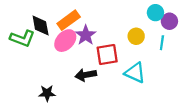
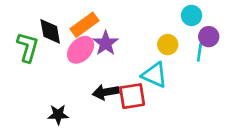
purple circle: (169, 21) -> (209, 37), moved
green L-shape: (22, 38) -> (28, 47), turned -95
red square: (107, 54) -> (132, 96), moved
cyan triangle: (135, 73) -> (155, 75), moved

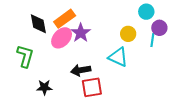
green L-shape: (28, 47) -> (25, 56), moved
red square: (132, 96) -> (92, 87), moved

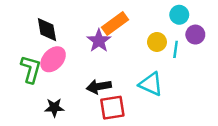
orange rectangle: (65, 19) -> (115, 23), moved
pink ellipse: (62, 38) -> (53, 59), moved
cyan line: (152, 40) -> (176, 49), moved
cyan triangle: (118, 57) -> (151, 84), moved

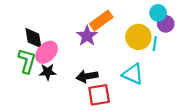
black diamond: (47, 30) -> (33, 38), moved
purple circle: (195, 35) -> (166, 24), moved
yellow circle: (157, 42) -> (138, 37), size x1.5
black star: (54, 108) -> (48, 72), moved

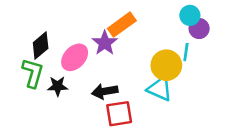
yellow circle: (138, 37) -> (166, 65), moved
black diamond: (33, 38) -> (41, 46), turned 60
pink ellipse: (47, 52) -> (75, 57), moved

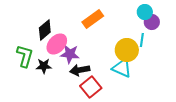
purple star: (105, 43) -> (70, 54), moved, turned -30
black diamond: (41, 46) -> (45, 30), moved
red square: (119, 114) -> (91, 87), turned -30

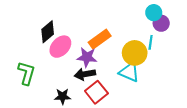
orange rectangle: (93, 19) -> (100, 39), moved
purple star: (70, 54) -> (87, 57), moved
green L-shape: (25, 56) -> (26, 73), moved
black star: (44, 66) -> (63, 96), moved

